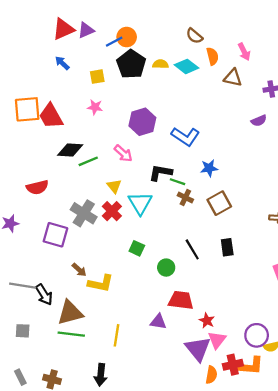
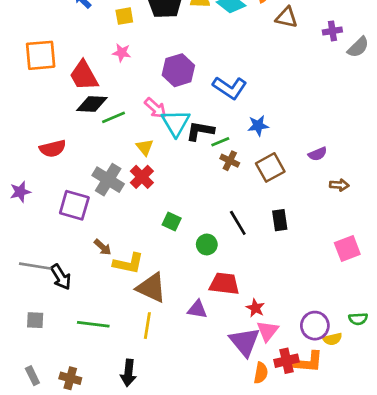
red trapezoid: (51, 116) -> (84, 76), moved
purple semicircle: (259, 121) -> (318, 154), moved
green line: (177, 182) -> (220, 142), turned -42
cyan triangle: (140, 203) -> (176, 123), moved
brown triangle: (70, 313) -> (151, 288), moved, turned 40

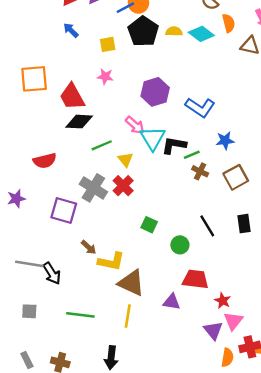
green line: (114, 117) -> (102, 145), moved
purple triangle: (245, 342) -> (213, 330), size x0.7

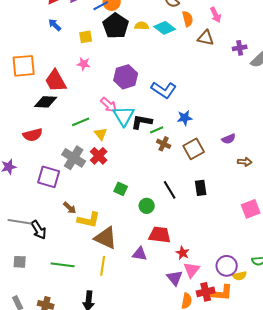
black diamond: (79, 122) -> (46, 102), moved

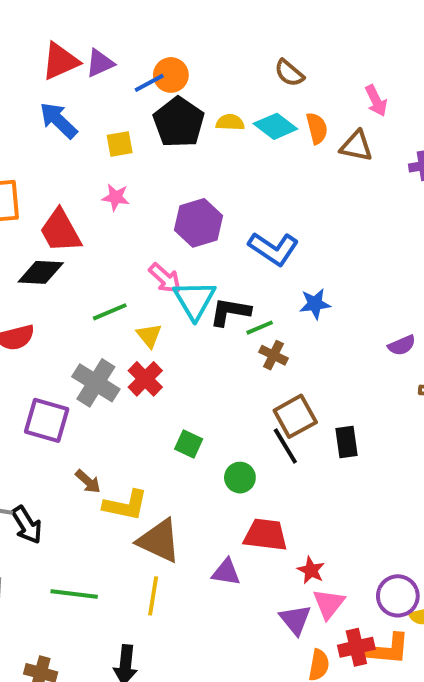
orange semicircle: (188, 19) -> (317, 128), moved
blue arrow: (55, 25) -> (58, 120), size x1.5
brown square: (194, 149) -> (295, 416), moved

